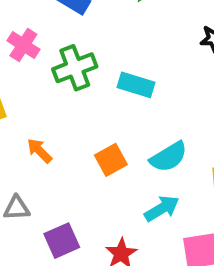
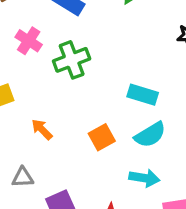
cyan rectangle: (136, 85) -> (143, 95), moved
cyan arrow: (162, 209) -> (144, 178), turned 40

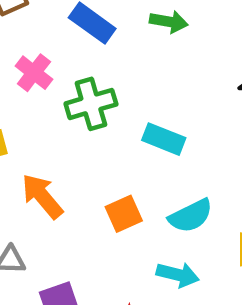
cyan rectangle: (143, 95) -> (164, 139), moved
orange arrow: (42, 129) -> (42, 196), size x1.5

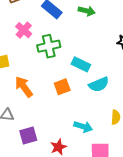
orange square: (124, 214) -> (62, 87), moved
cyan semicircle: (191, 216) -> (99, 84), moved

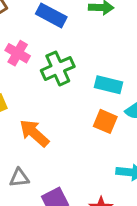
orange square: (62, 87) -> (105, 121), moved, turned -35

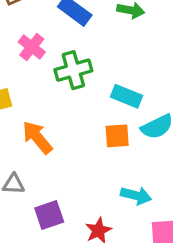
orange square: (105, 121) -> (117, 136), turned -35

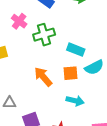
orange arrow: (37, 137) -> (43, 77), moved
cyan arrow: (136, 196) -> (75, 101), moved

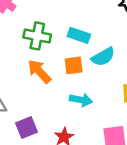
green cross: (44, 35) -> (37, 36), moved, turned 30

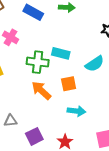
cyan rectangle: (79, 35) -> (61, 53), moved
cyan semicircle: (103, 57) -> (95, 64), moved

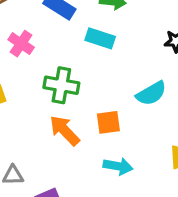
cyan rectangle: (61, 53) -> (100, 38), moved

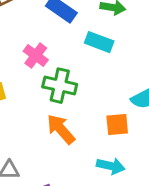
pink cross: (21, 44) -> (36, 56), moved
orange square: (108, 122) -> (117, 124), moved

